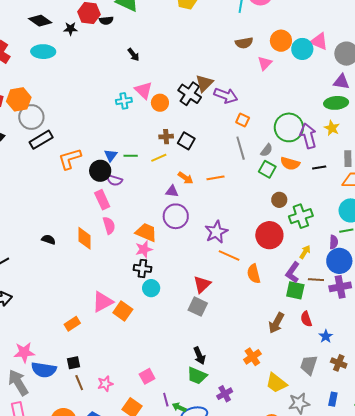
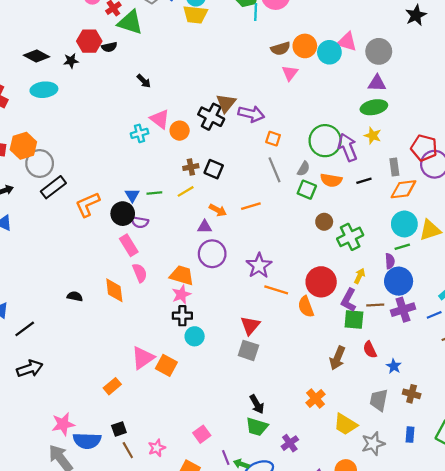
brown semicircle: (244, 43) -> (280, 49), moved
red circle: (269, 235) -> (321, 282), moved

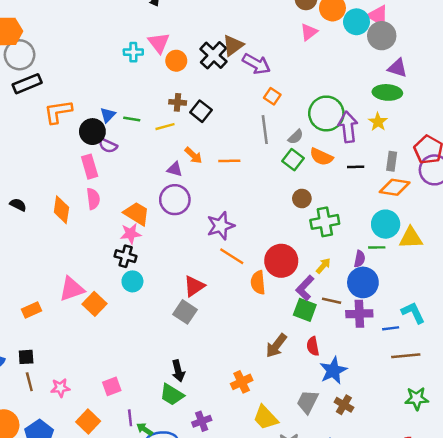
gray circle: (379, 51) -> (382, 36), moved
blue star: (394, 366) -> (333, 371), size x1.6

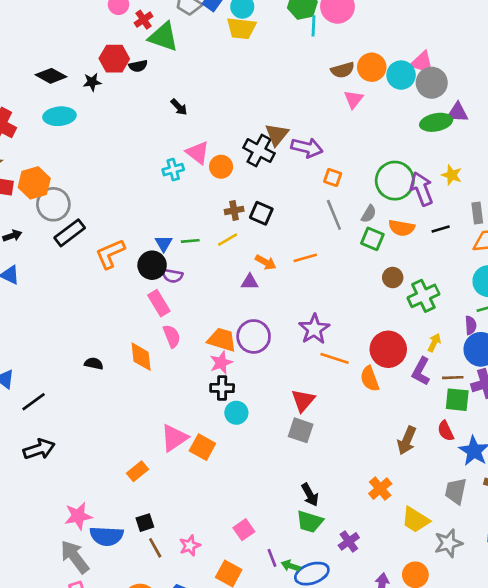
green ellipse: (387, 92) -> (436, 122), moved
purple circle: (175, 200) -> (254, 336), moved
green square: (305, 310) -> (457, 400), moved

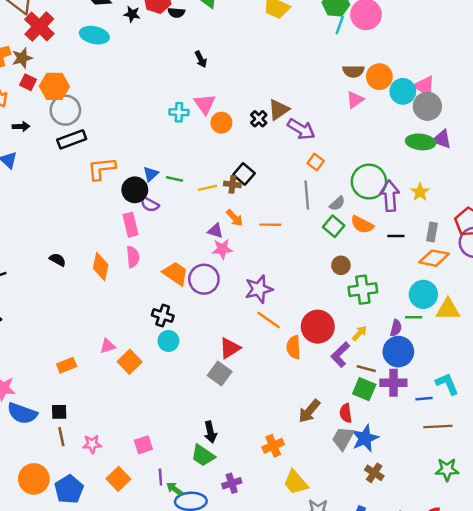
black cross: (259, 151) -> (259, 119), size x0.6
brown cross: (234, 210) -> (232, 184), moved
pink star: (221, 363) -> (222, 249), moved
pink triangle: (174, 438) -> (108, 346), size x0.6
gray trapezoid: (456, 491) -> (343, 438), moved

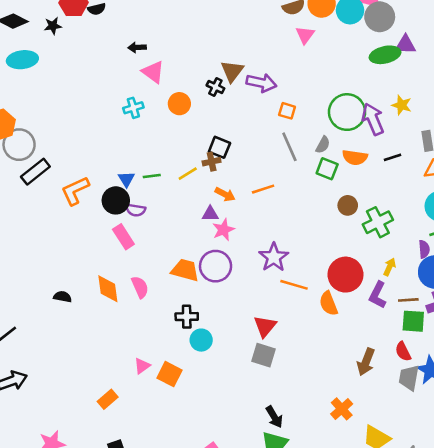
black arrow: (201, 59) -> (137, 47), turned 133
pink triangle: (205, 104) -> (153, 72), moved
pink semicircle: (133, 257) -> (140, 287), moved

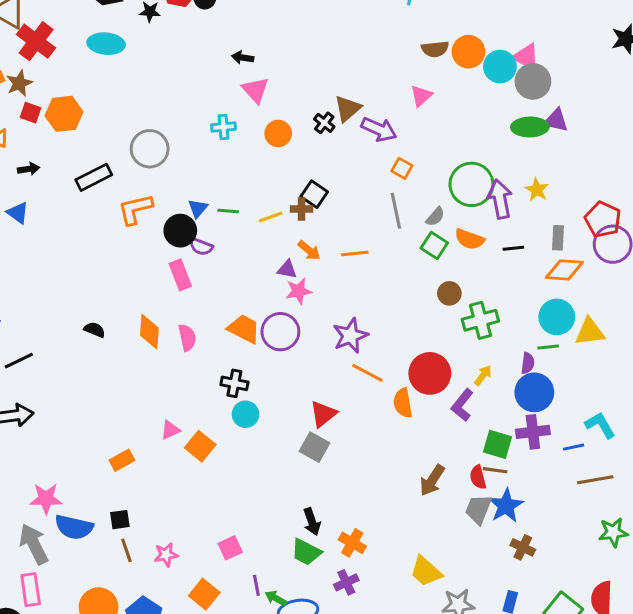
pink triangle: (305, 35) -> (421, 96), moved
gray circle: (19, 145) -> (150, 149), moved
brown line: (408, 300) -> (495, 470), moved
orange cross: (342, 409) -> (352, 543), moved, turned -30

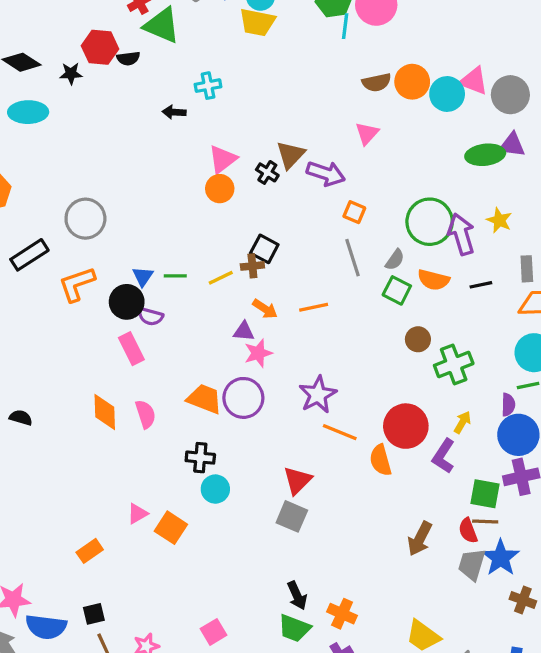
gray circle: (533, 81) -> (510, 95), moved
pink triangle: (255, 90) -> (223, 159), moved, turned 40
cyan cross: (224, 127) -> (208, 86), moved
black semicircle: (95, 330) -> (21, 418), moved

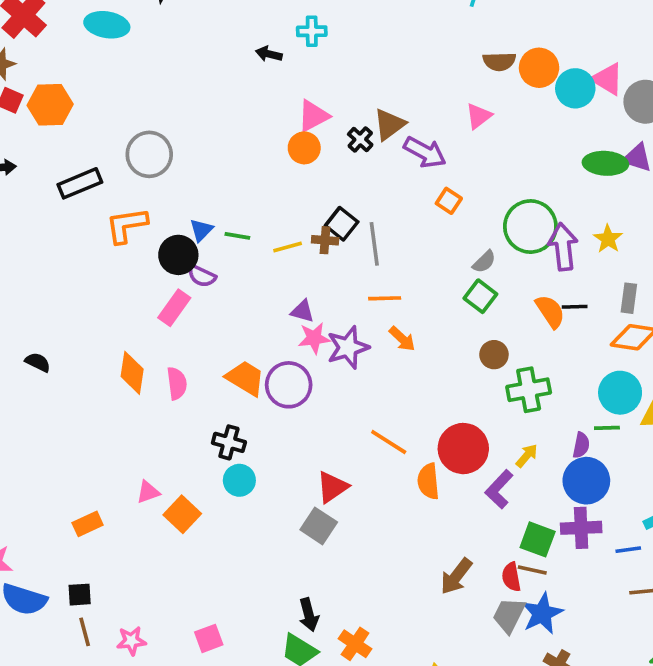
gray line: (352, 258) -> (374, 244), moved
orange semicircle: (433, 280) -> (550, 311), moved, turned -148
orange arrow: (265, 309) -> (402, 339), moved
pink rectangle: (131, 349) -> (174, 308), turned 52
purple star: (318, 395) -> (348, 347), moved

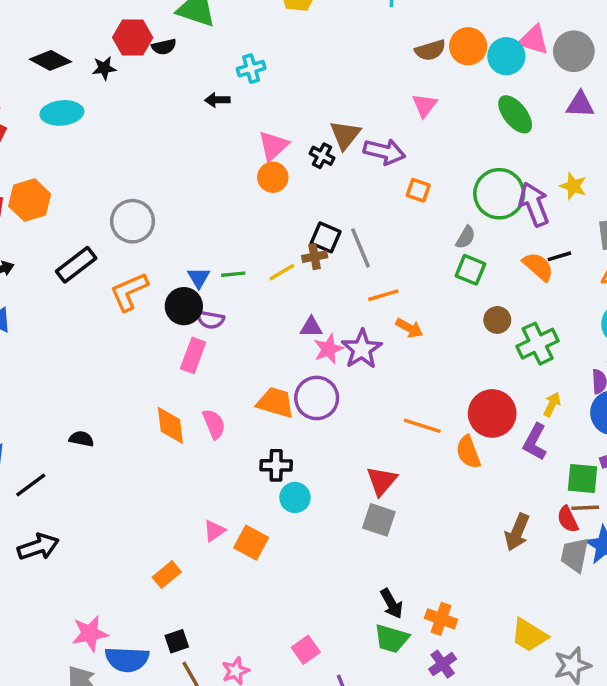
green ellipse: (605, 163) -> (515, 114), moved, turned 63

